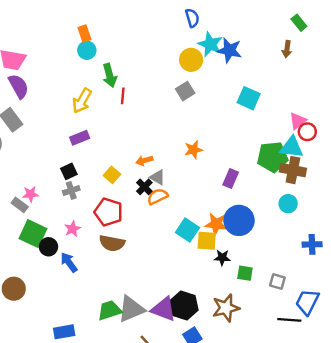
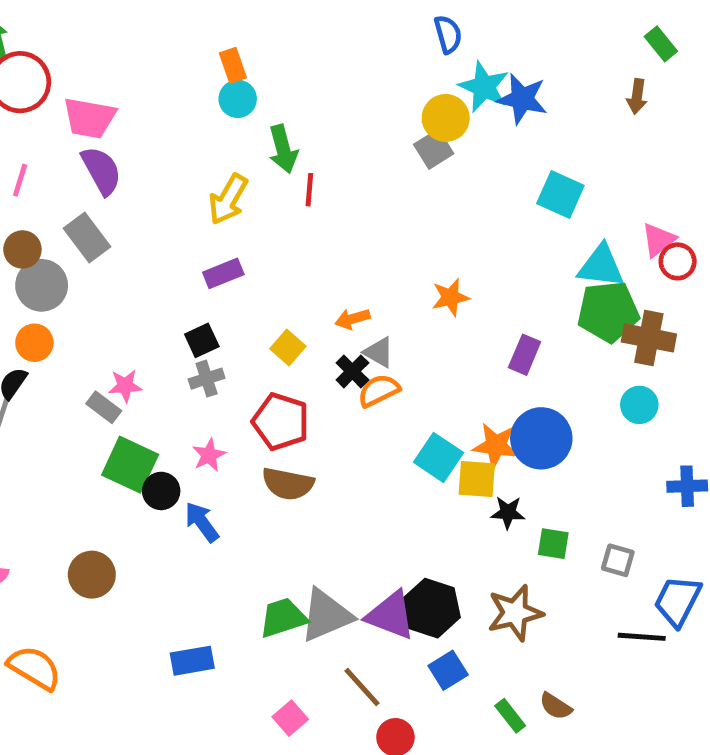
gray square: (185, 91) -> (434, 149), moved
cyan triangle: (292, 147) -> (601, 266), moved

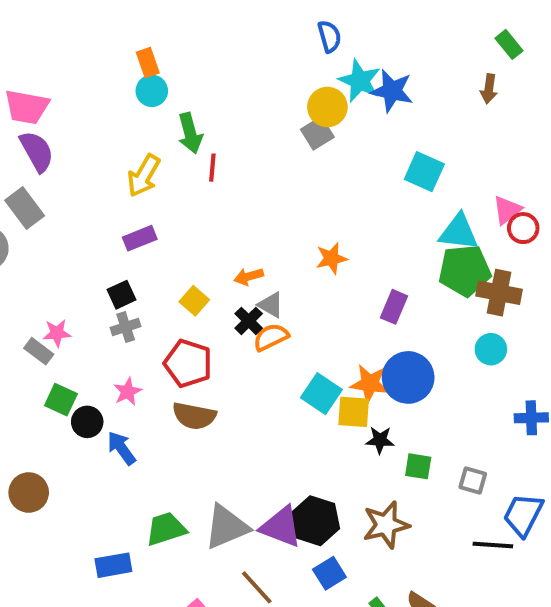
green square: (130, 465) -> (61, 400), size x0.7
green trapezoid: (283, 618) -> (166, 529), moved

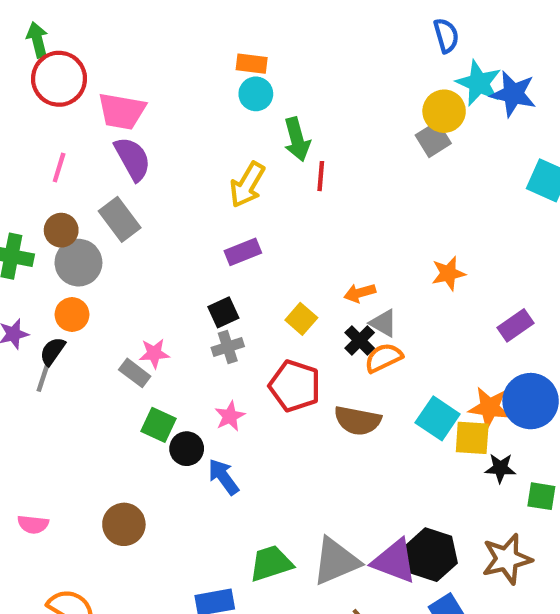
orange rectangle: (148, 63) -> (252, 64), turned -64
purple rectangle: (394, 307) -> (515, 325), turned 32
brown semicircle: (194, 416) -> (358, 421), moved

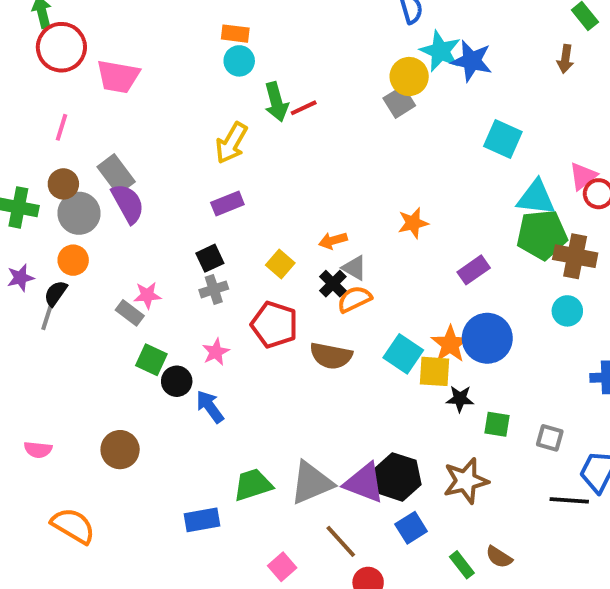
purple semicircle: (133, 159) -> (128, 203), moved
red line: (321, 176) -> (304, 108), moved, turned 60
orange star: (489, 408) -> (450, 344), turned 30

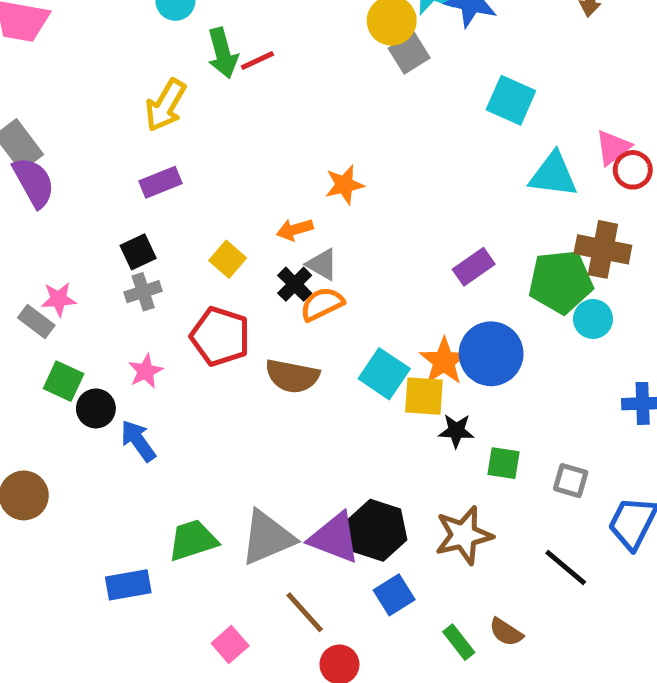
gray square: (399, 102) -> (409, 53), moved
orange star: (413, 223) -> (344, 185), moved
green pentagon: (542, 235) -> (561, 282), moved
black line: (569, 500) -> (566, 568), moved, turned 36

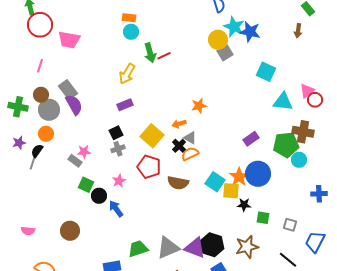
yellow square: (228, 259) -> (152, 136), size x1.6

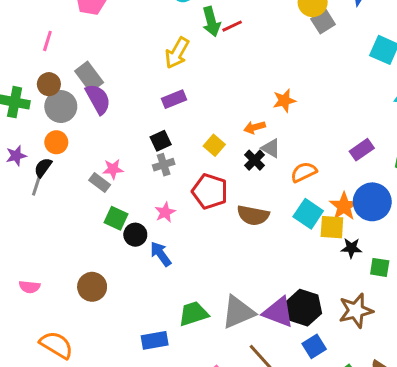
yellow square: (152, 136) -> (214, 145), size x0.6
orange semicircle: (190, 154) -> (304, 172), moved

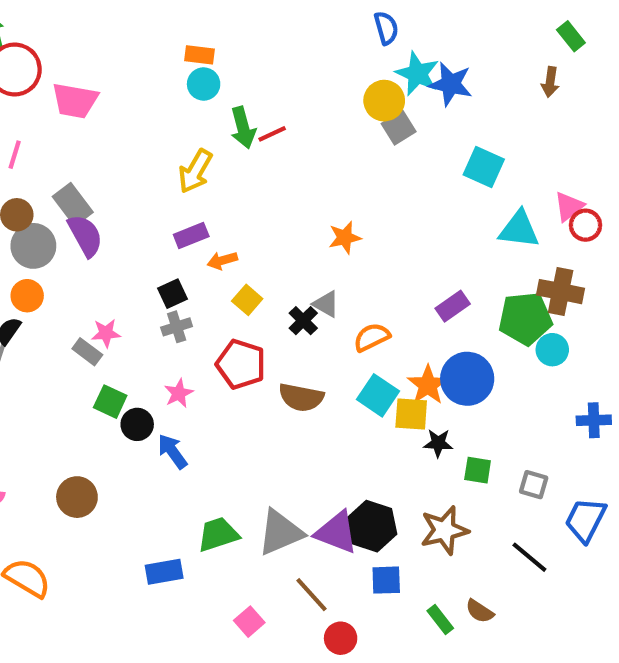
orange arrow: (255, 127) -> (222, 260), moved
blue square: (314, 346) -> (386, 580), turned 30

